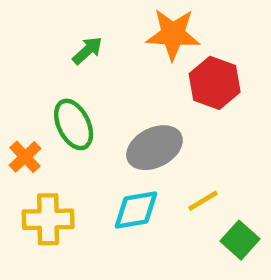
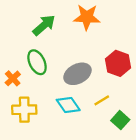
green arrow: (87, 51) -> (44, 25), size x1.5
red hexagon: (215, 83) -> (118, 63), moved
cyan diamond: (136, 210) -> (68, 105), turned 65

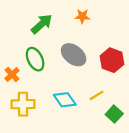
orange star: (87, 17) -> (82, 16), size x0.6
gray ellipse: (77, 74) -> (74, 55), moved, turned 65

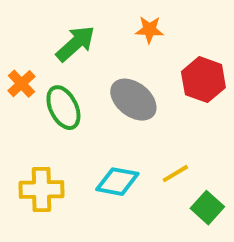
red hexagon: (112, 60) -> (203, 80), moved
orange cross: (12, 75) -> (21, 84), moved
cyan diamond: (65, 100) -> (117, 182), turned -45

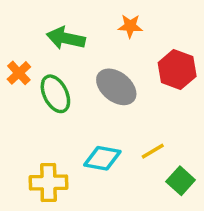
green arrow: (75, 44) -> (66, 38), turned -126
yellow cross: (41, 190) -> (48, 182), moved

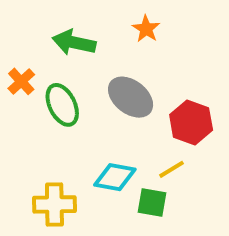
orange star: (130, 26) -> (146, 29), turned 30
red hexagon: (177, 69) -> (191, 122), moved
green square: (181, 181) -> (152, 202), moved, turned -32

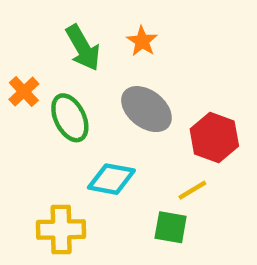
orange star: (146, 29) -> (142, 41), moved
green arrow: (74, 42) -> (83, 48), turned -132
cyan diamond: (115, 177) -> (111, 179), moved

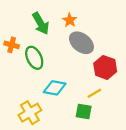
orange cross: (24, 92) -> (12, 45), turned -32
gray ellipse: (146, 109) -> (81, 43), moved
yellow cross: (61, 229) -> (30, 113), turned -30

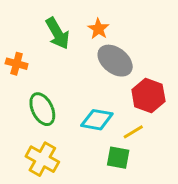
green ellipse: (34, 58) -> (42, 109), moved
cyan diamond: (55, 88) -> (97, 120), moved
yellow cross: (30, 113) -> (42, 159), turned -30

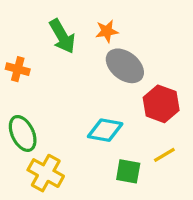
orange star: (98, 29) -> (107, 31), turned 30
green ellipse: (42, 109) -> (23, 133), moved
yellow line: (133, 132) -> (164, 155), moved

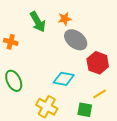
green square: (128, 171) -> (85, 110), moved
yellow cross: (46, 173) -> (47, 107), moved

